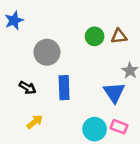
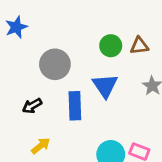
black arrow: (27, 88) -> (32, 106), turned 119
blue triangle: (114, 92) -> (105, 86), moved

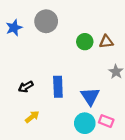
gray circle: (55, 64) -> (46, 21), moved
blue triangle: (105, 86) -> (90, 96), moved

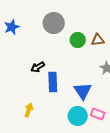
gray circle: (46, 21) -> (54, 23), moved
black arrow: (26, 87) -> (38, 67), moved
yellow arrow: (32, 117) -> (29, 110), turned -32

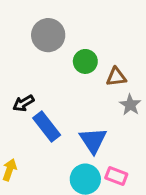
brown triangle: (98, 40) -> (116, 77), moved
blue rectangle: (53, 82) -> (47, 126), turned -36

